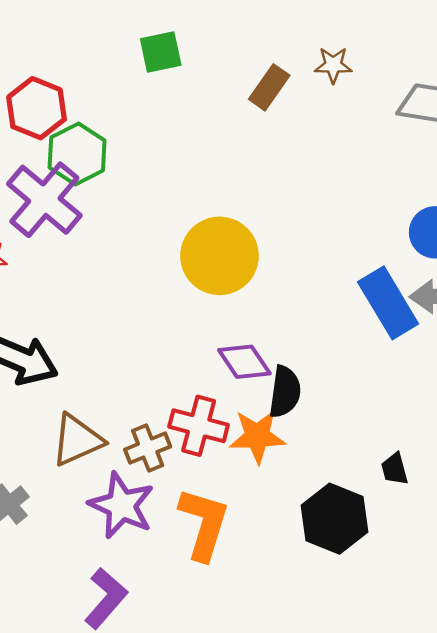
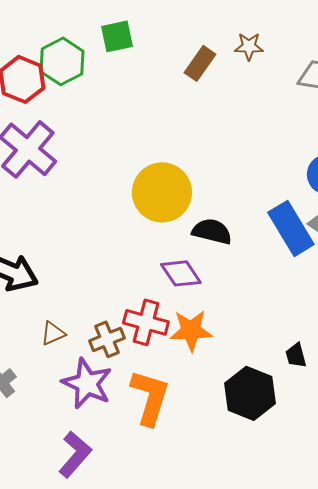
green hexagon: (77, 154) -> (62, 61), moved
black semicircle: (285, 392) -> (212, 231), moved, turned -84
brown triangle: (77, 440) -> (53, 333), size x0.6

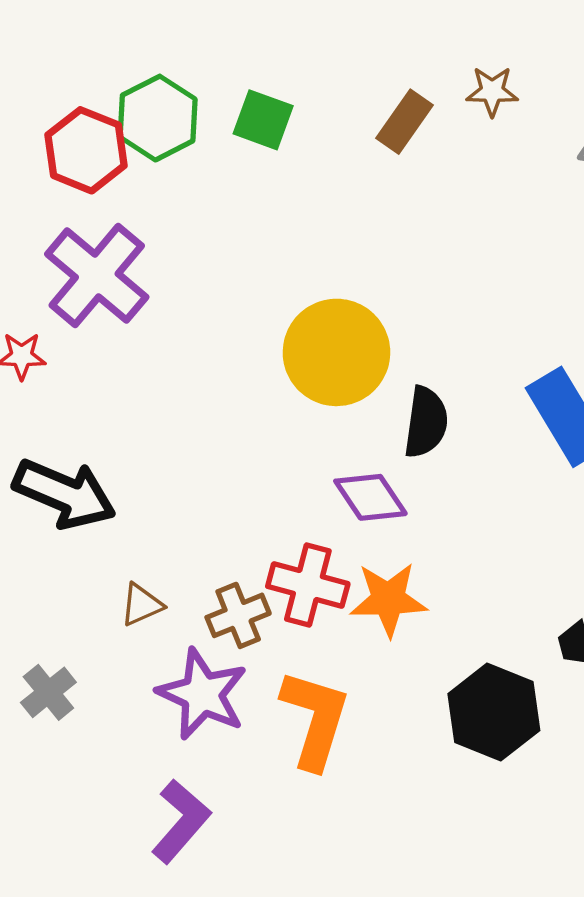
green square: (117, 36) -> (263, 120), moved, turned 32
black semicircle: (212, 231) -> (426, 422), turned 84

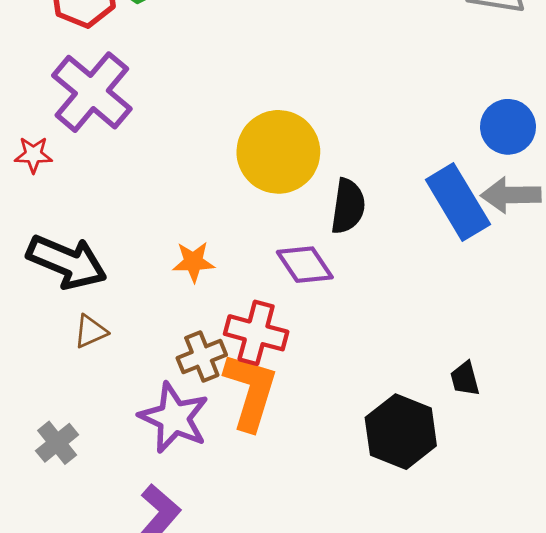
orange star: (388, 599) -> (193, 262), moved, size x0.7
brown triangle: (141, 605) -> (90, 331), moved
gray cross: (48, 692) -> (57, 443), moved
orange L-shape: (315, 719) -> (251, 391), moved

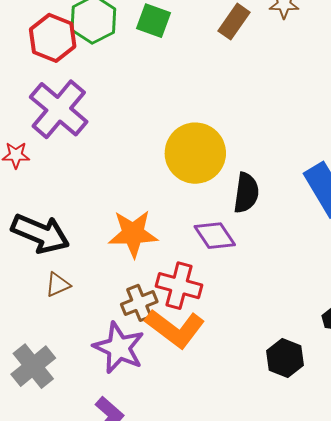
orange star: (193, 262) -> (133, 234), size x1.6
orange L-shape: (251, 391) -> (175, 328), turned 110
black hexagon: (401, 432) -> (285, 358), size x0.7
gray cross: (57, 443) -> (33, 366), size x1.4

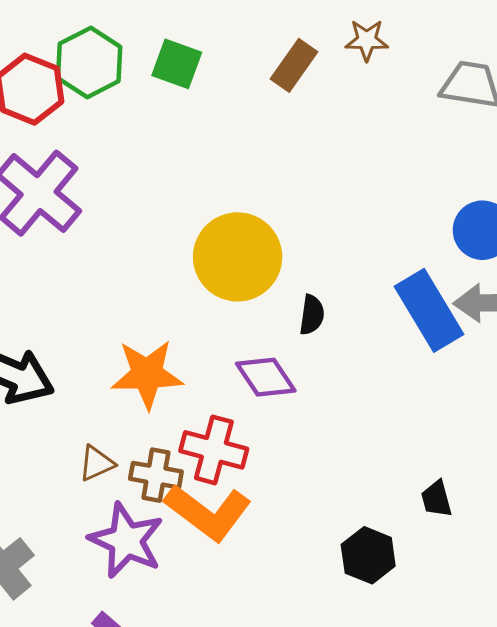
black semicircle: (246, 193) -> (312, 315), size x0.7
brown triangle: (58, 285) -> (97, 463), moved
brown cross: (139, 303) -> (156, 475), turned 32

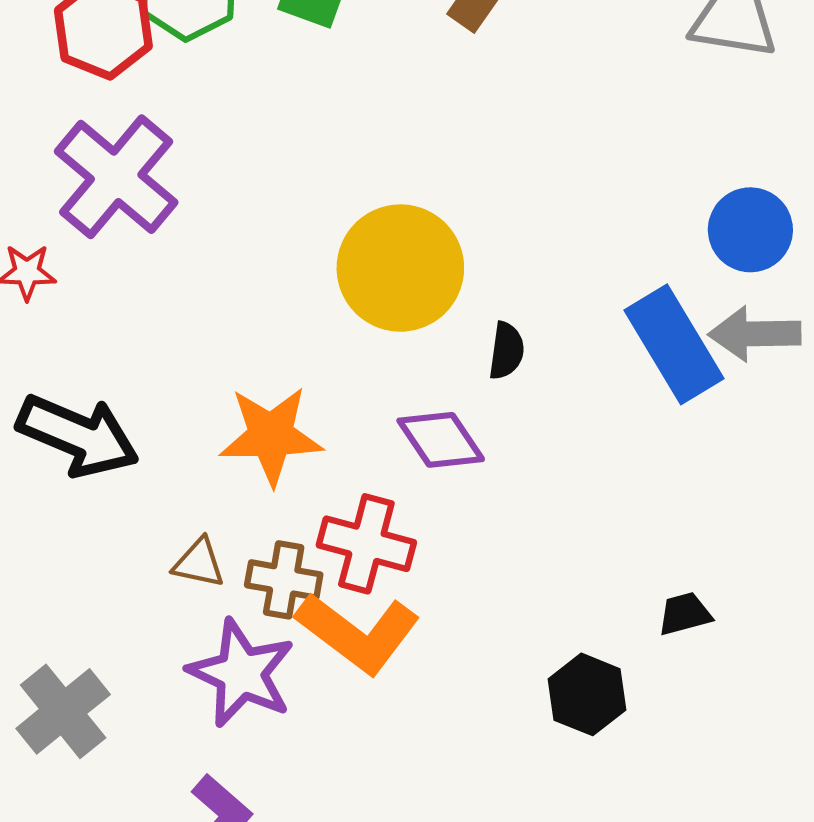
brown triangle: (97, 463) -> (199, 563), turned 36
black trapezoid: (437, 499) -> (685, 614), turned 90

